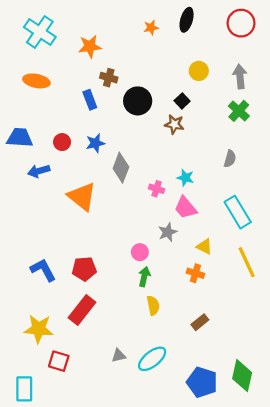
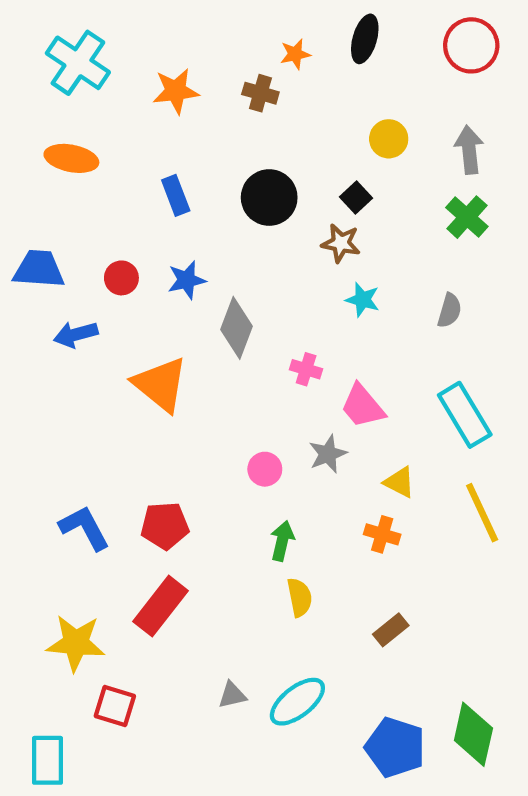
brown cross: (109, 78) -> (260, 93), moved
cyan star: (185, 178) -> (363, 300), moved
pink circle: (140, 252) -> (265, 469), moved

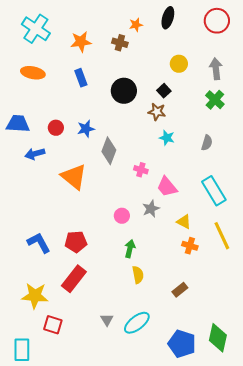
blue rectangle: (176, 195) -> (81, 78), moved
orange cross: (382, 534) -> (190, 246), moved
gray triangle: (232, 695) -> (107, 320), turned -48

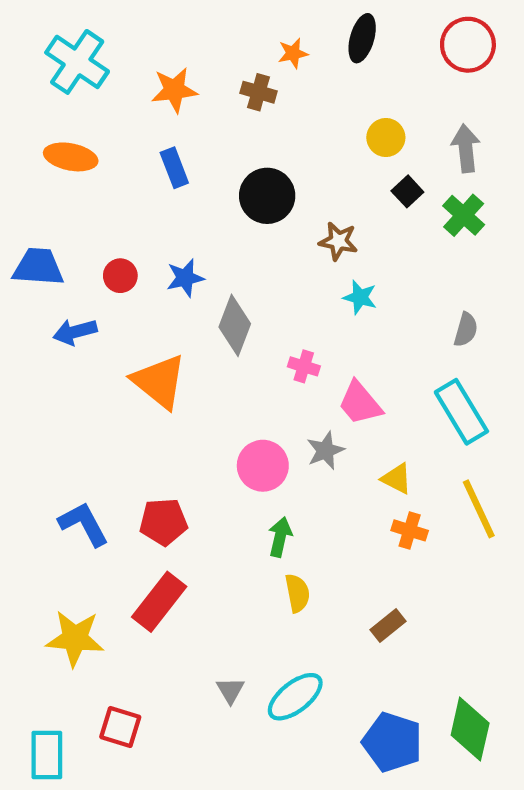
black square: (164, 91) -> (407, 191), moved
gray semicircle: (207, 143) -> (466, 330), moved
pink circle: (122, 216) -> (263, 466), size x1.5
red square: (53, 325) -> (120, 727), moved

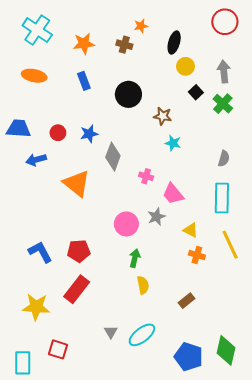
black ellipse: (362, 38) -> (174, 43), moved
cyan rectangle: (461, 412) -> (222, 198), turned 32

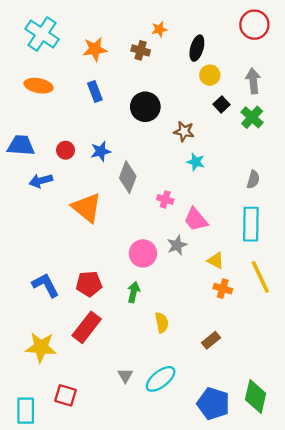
green arrow: (135, 258) -> (134, 292), moved

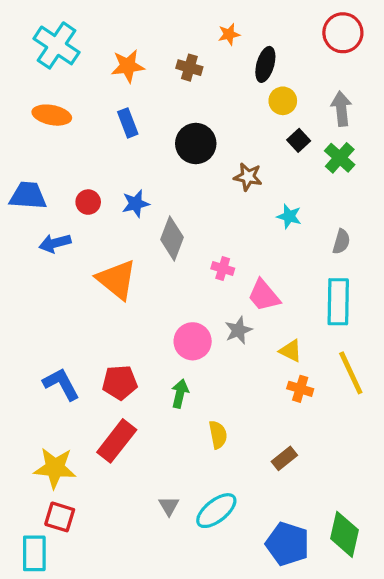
orange star: (159, 29) -> (229, 34), moved
cyan star: (196, 162) -> (289, 216), moved
red square: (66, 395) -> (60, 517), moved

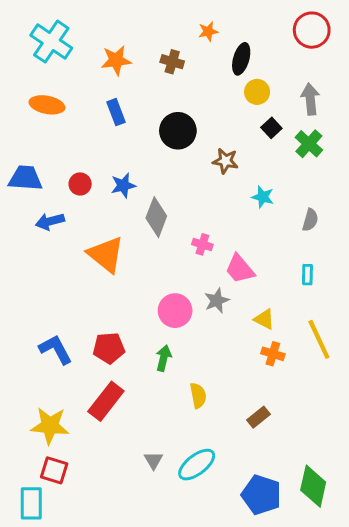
cyan rectangle: (338, 302) -> (307, 275), size x0.5

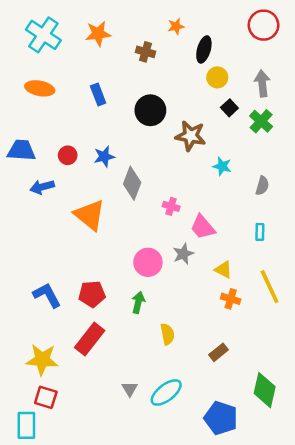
orange star: (116, 60) -> (98, 34), moved
brown star: (225, 161) -> (191, 136), size x1.4
green diamond: (313, 486) -> (265, 390), moved

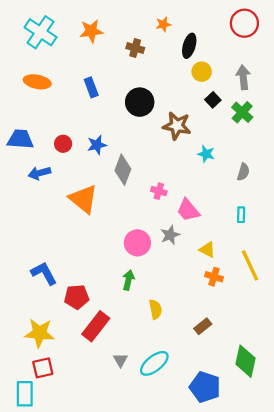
red pentagon: (92, 294) -> (77, 297), moved
red rectangle: (90, 339) -> (96, 326), moved
red square: (46, 397) -> (43, 368), turned -30

